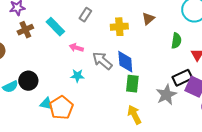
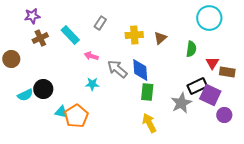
brown triangle: (148, 19) -> (160, 38), moved

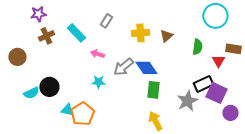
gray arrow: (117, 69) -> (123, 67), turned -80
blue diamond: (140, 70) -> (146, 68), turned -30
brown rectangle: (227, 72) -> (233, 49), moved

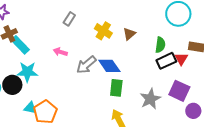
cyan rectangle: (76, 33) -> (20, 45), moved
yellow cross: (140, 33) -> (103, 31), turned 36
cyan star: (98, 82) -> (27, 72), moved, size x1.5
black rectangle: (203, 84) -> (166, 61), moved

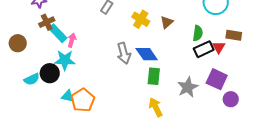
pink arrow: (60, 52) -> (72, 40), moved, turned 88
gray arrow: (86, 65) -> (124, 53), turned -65

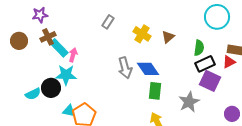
brown circle: (18, 43) -> (19, 41), moved
red triangle: (219, 47) -> (229, 62), moved, turned 32
purple square: (217, 79) -> (210, 81), moved

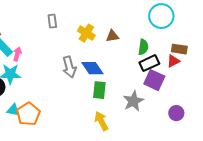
gray rectangle: (108, 22) -> (52, 21), turned -40
brown triangle: (168, 37) -> (112, 36), turned 32

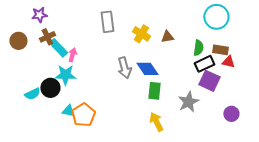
gray rectangle: (52, 21) -> (107, 22), size x1.5
brown rectangle: (179, 49) -> (220, 50), moved
red triangle: (173, 61) -> (228, 62), turned 40

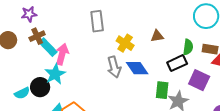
yellow cross: (141, 34) -> (125, 43), moved
pink arrow: (72, 55) -> (62, 54), size x1.5
black rectangle: (204, 64) -> (177, 63), moved
cyan star: (65, 75) -> (55, 74), turned -30
green rectangle: (154, 91) -> (162, 90), moved

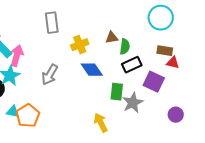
yellow cross: (125, 43) -> (80, 45), turned 36
green semicircle: (188, 47) -> (125, 47), moved
gray arrow: (114, 67) -> (50, 75), moved, turned 45

